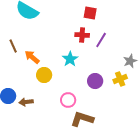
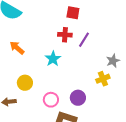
orange arrow: (32, 57) -> (17, 48), moved
yellow circle: (44, 75) -> (25, 83), moved
purple circle: (95, 81) -> (78, 98), moved

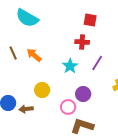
purple line: (84, 40) -> (97, 63), moved
purple circle: (78, 98) -> (83, 94), moved

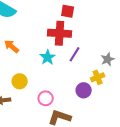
red cross: (82, 42) -> (60, 33), size x1.6
purple circle: (83, 94) -> (84, 90), moved

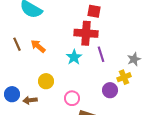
purple line: (75, 54) -> (101, 54), turned -49

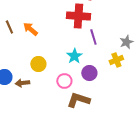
cyan star: (74, 57) -> (74, 56), moved
purple circle: (110, 90) -> (89, 73), moved

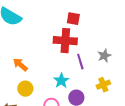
orange arrow: (30, 29) -> (20, 65), moved
gray star: (126, 42) -> (104, 56), moved

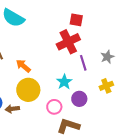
red cross: (65, 41) -> (68, 42), turned -30
yellow circle: (25, 89) -> (28, 90), size x1.5

